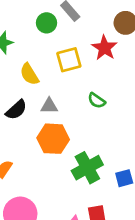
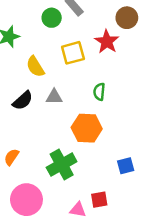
green semicircle: (97, 101) -> (99, 92), turned 60
orange hexagon: (53, 139) -> (87, 128), moved
green cross: (87, 168) -> (62, 164), moved

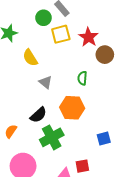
brown circle: (127, 18) -> (105, 55), moved
yellow square: (73, 53) -> (61, 34), moved
gray triangle: (54, 97) -> (46, 82), turned 40
black semicircle: (23, 101) -> (38, 115), moved

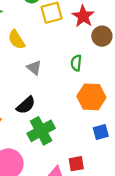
orange hexagon: (72, 108) -> (91, 97), moved

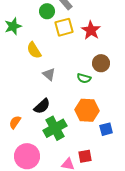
brown circle: (102, 36) -> (101, 63), moved
green semicircle: (76, 63) -> (84, 78), moved, turned -80
orange hexagon: (91, 97) -> (87, 110), moved

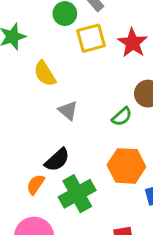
green semicircle: (84, 78) -> (122, 117), turned -56
orange semicircle: (15, 122) -> (36, 184), moved

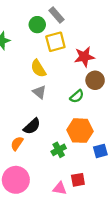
red star: (133, 43) -> (84, 57), moved, turned 30
yellow semicircle: (45, 74) -> (38, 69), moved
green cross: (77, 194) -> (59, 150), moved, size x0.6

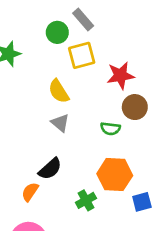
green semicircle: (77, 96) -> (110, 129), turned 48

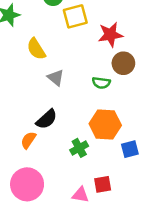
yellow semicircle: (59, 91) -> (36, 49), moved

